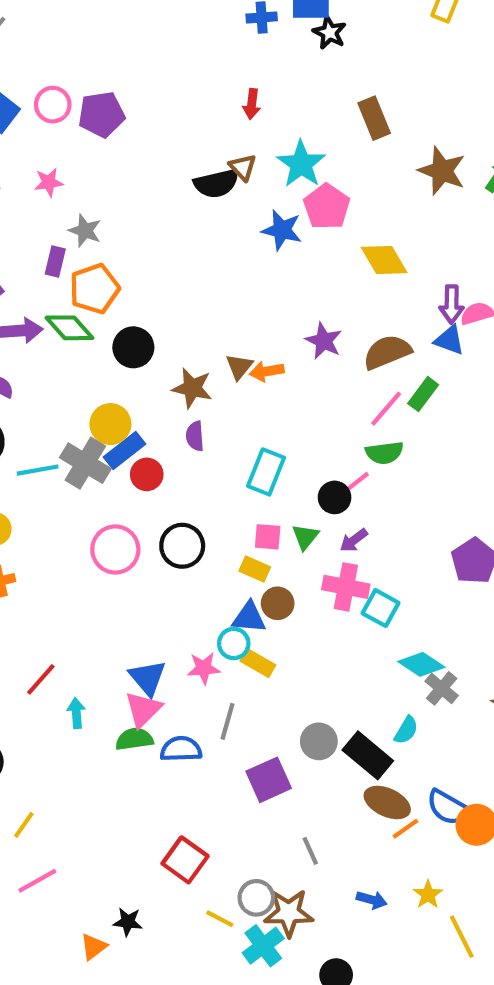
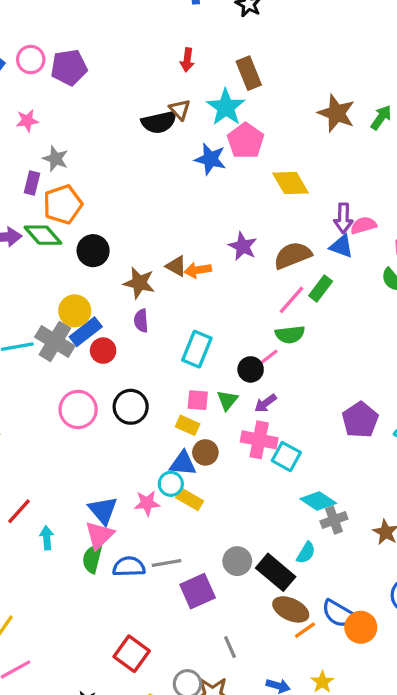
brown rectangle: (374, 118) -> (249, 73), moved
brown triangle: (239, 367) -> (176, 266), turned -40
gray cross: (442, 688) -> (334, 520), turned 30
gray line: (228, 721) -> (167, 563), moved, turned 64
green semicircle: (134, 739) -> (92, 559), turned -68

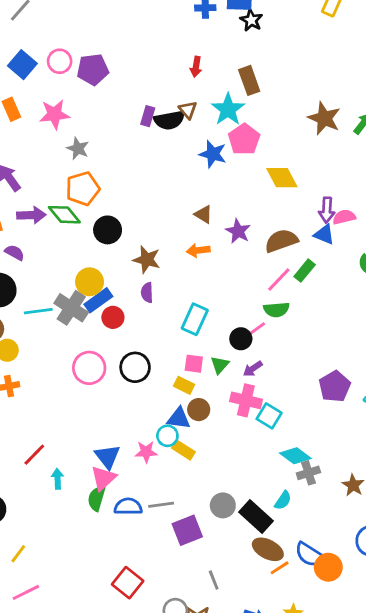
pink star: (27, 121) -> (54, 114), size x1.5
purple rectangle: (32, 183) -> (148, 116), moved
brown triangle: (176, 266) -> (203, 214), moved

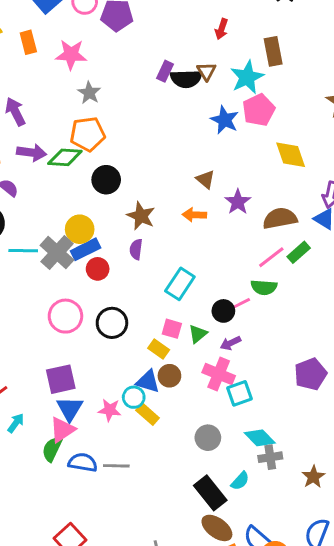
green diamond: (64, 215) -> (65, 157), turned -56
cyan square: (269, 416) -> (240, 393), turned 30
cyan arrow: (58, 479) -> (16, 423), turned 30
gray circle: (223, 505) -> (208, 438), moved
purple square: (187, 530) -> (61, 379), moved

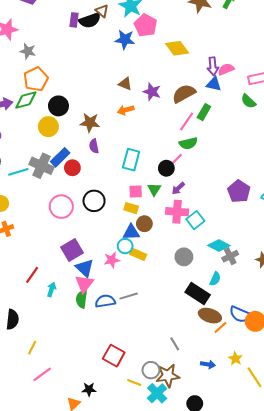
yellow circle: (80, 229) -> (48, 127), moved

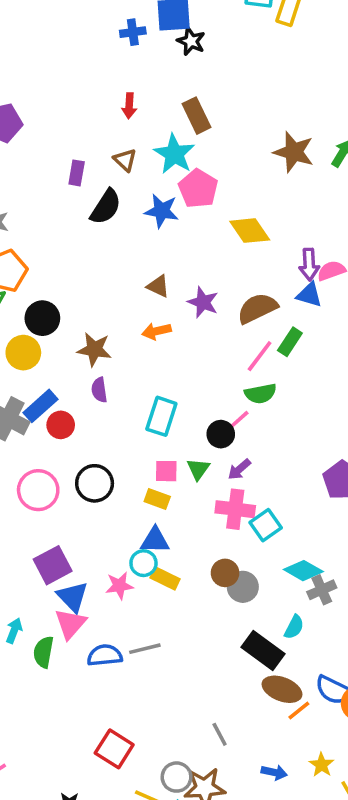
black semicircle: (90, 20) -> (106, 207), moved, turned -40
brown circle: (144, 224) -> (225, 573), moved
green semicircle: (82, 299) -> (43, 652), moved

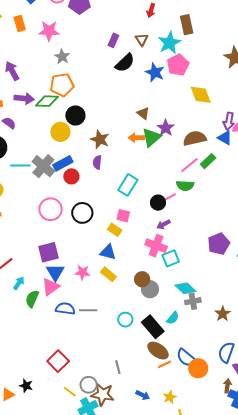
green triangle: (198, 469) -> (151, 137), moved, size x1.5
cyan circle: (143, 563) -> (125, 320), moved

